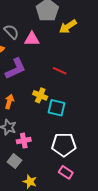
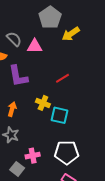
purple L-shape: (16, 69) -> (18, 76), turned 105
red line: (60, 71) -> (63, 78), turned -56
pink cross: (24, 141) -> (33, 156), moved

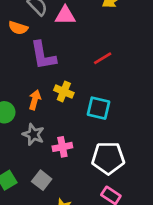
yellow cross: (43, 103) -> (64, 92), moved
pink cross: (33, 156) -> (62, 147), moved

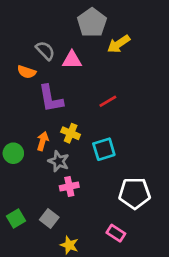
cyan square: (98, 108) -> (104, 149), turned -30
gray star: (33, 134) -> (59, 161), moved
white pentagon: (108, 158) -> (135, 193), moved

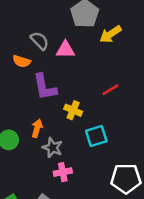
red line: (108, 101) -> (110, 90), moved
yellow cross: (71, 133) -> (73, 110), moved

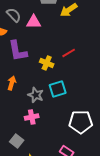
yellow cross: (73, 110) -> (47, 63), moved
gray star: (52, 148) -> (36, 95), moved

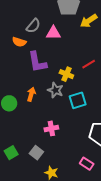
gray semicircle: (14, 15) -> (33, 26), turned 84
gray star: (36, 95) -> (55, 90), moved

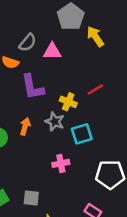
yellow arrow: (89, 21) -> (95, 36), turned 90
pink cross: (51, 128) -> (61, 163), moved
gray square: (36, 153) -> (31, 198), turned -32

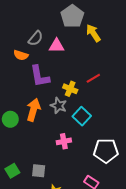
orange arrow: (25, 126) -> (33, 110), size x1.5
cyan square: (82, 134) -> (82, 116), turned -30

